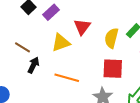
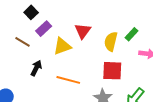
purple rectangle: (51, 12) -> (44, 29), moved
brown line: (23, 47) -> (22, 42), moved

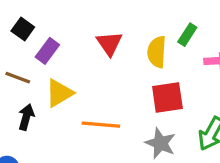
yellow triangle: (62, 46) -> (59, 93), moved
black arrow: (36, 68) -> (26, 117), moved

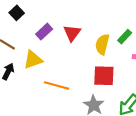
purple rectangle: (47, 51) -> (44, 32), moved

